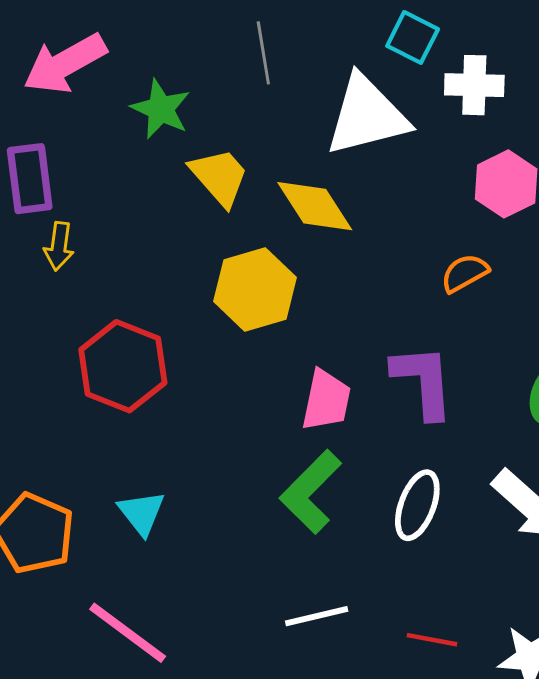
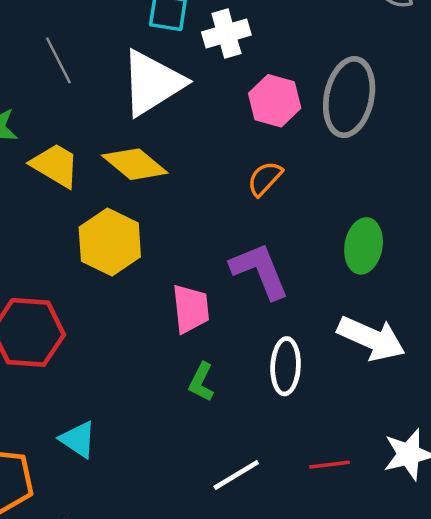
green L-shape: (311, 492) -> (201, 382), size x0.6

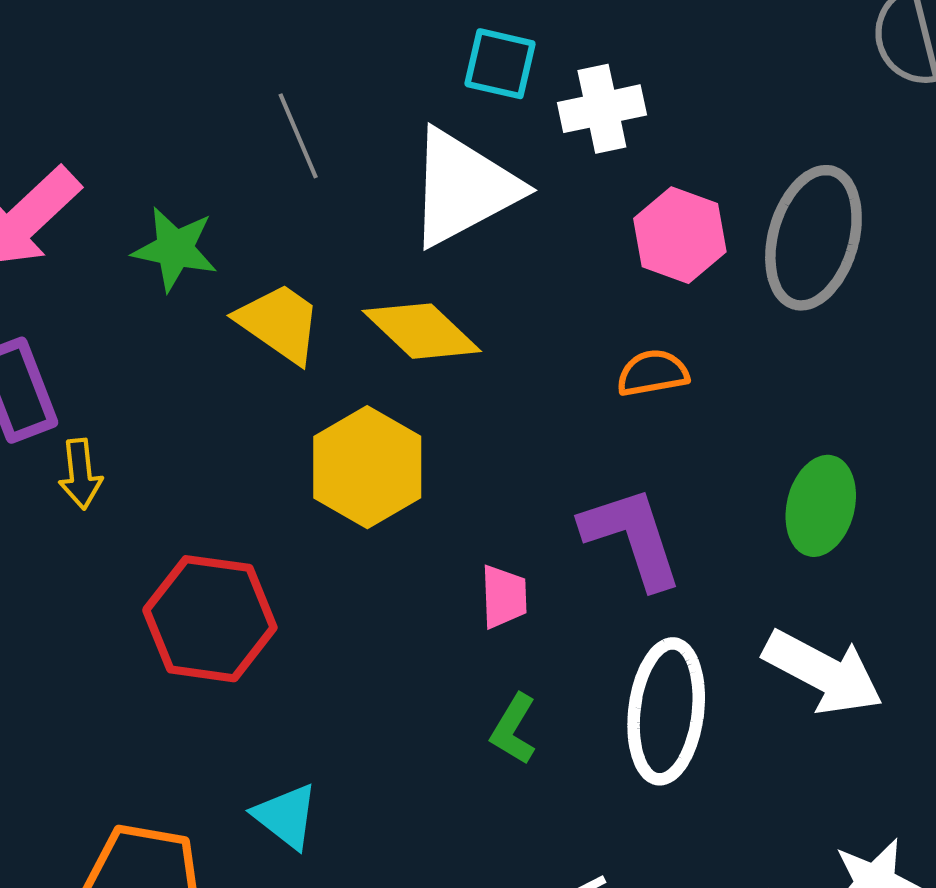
orange semicircle: (265, 179) -> (653, 373), turned 33
pink trapezoid: (191, 309) -> (504, 597), size x0.7
white ellipse: (286, 366) -> (666, 711), size x1.4

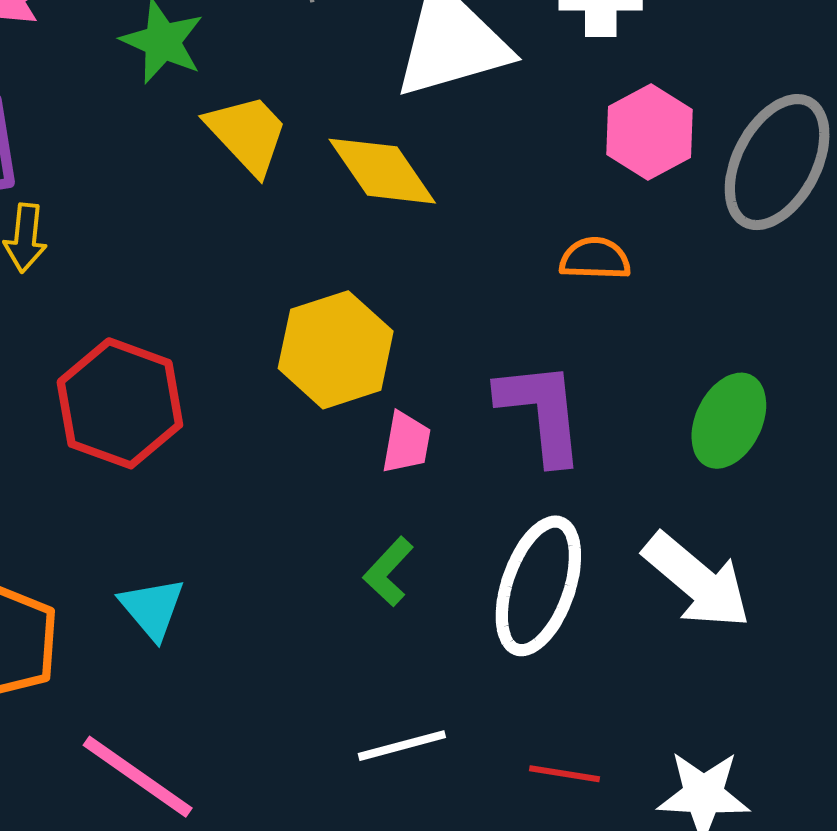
yellow hexagon: (367, 467) -> (336, 350), moved

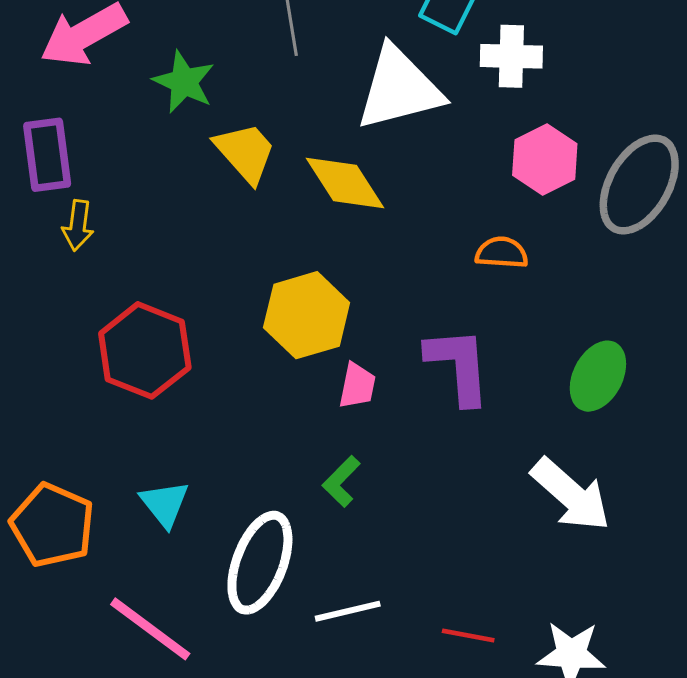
white ellipse: (538, 586) -> (260, 563), moved

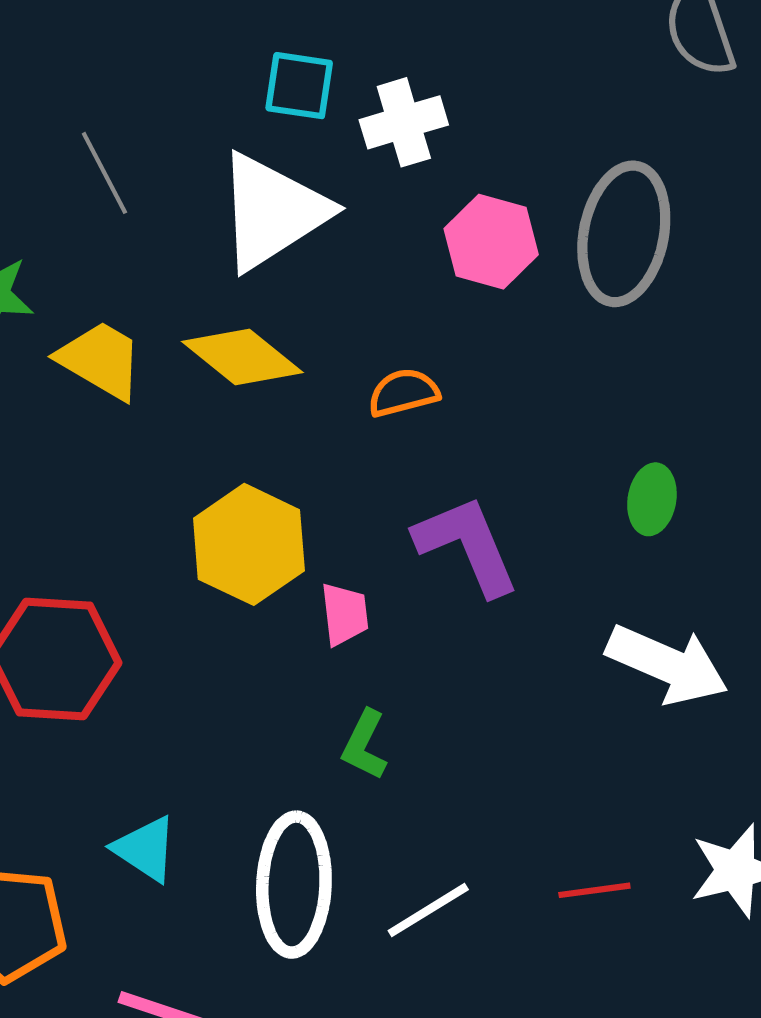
orange semicircle: (502, 253) -> (403, 393), moved
green ellipse: (598, 376) -> (652, 499), size x0.7

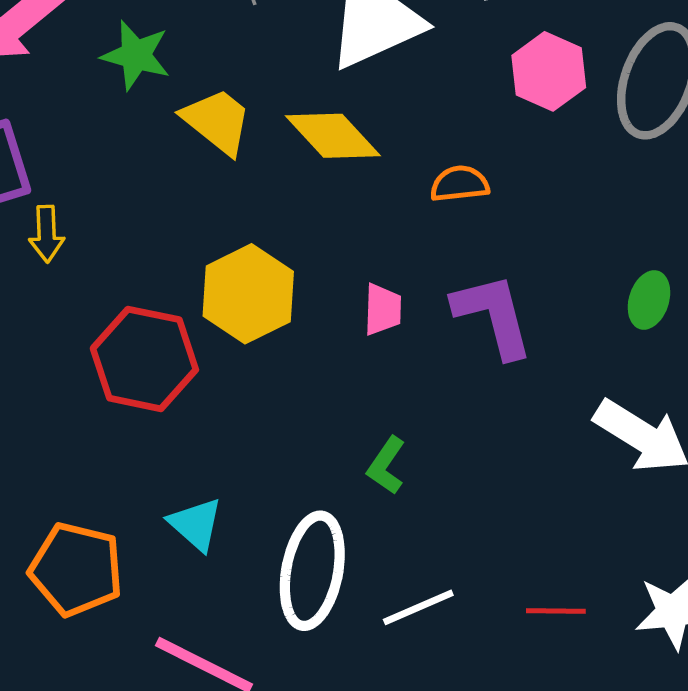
yellow hexagon: (249, 544) -> (248, 294), moved
pink trapezoid: (345, 614) -> (383, 309), moved

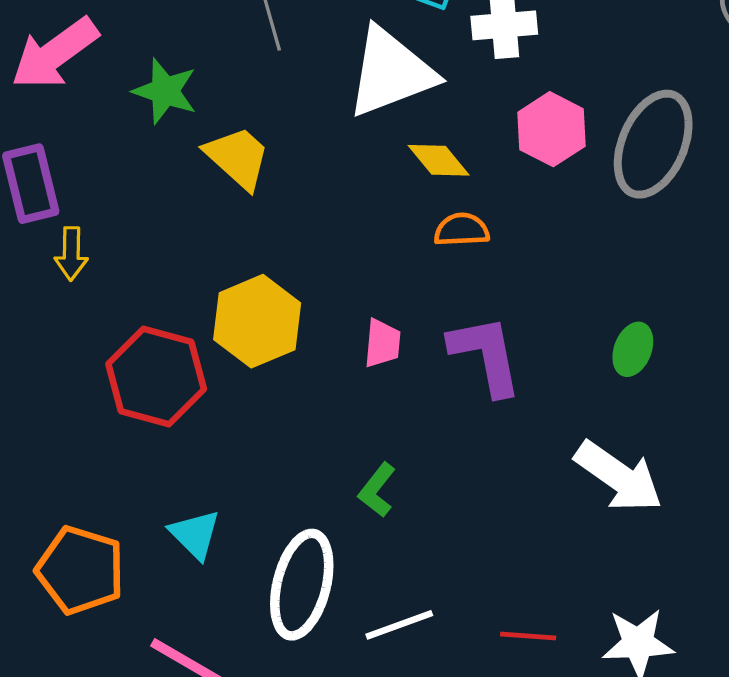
yellow diamond: (333, 136) -> (439, 160), moved, size x0.7

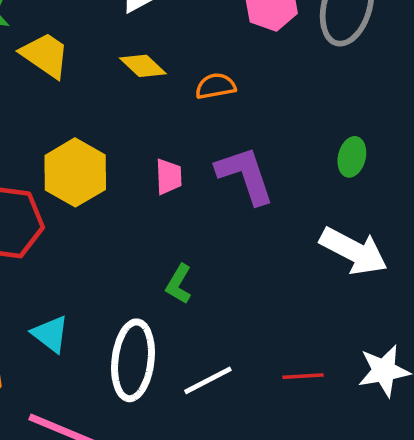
yellow diamond: (439, 160) -> (143, 66), moved

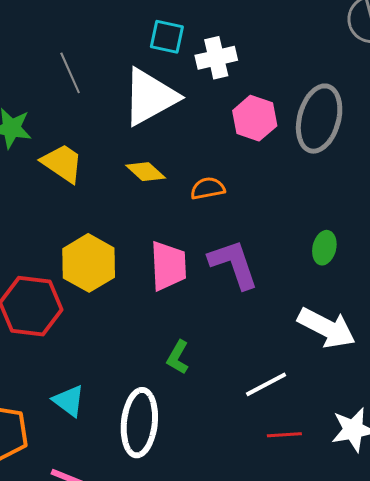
pink trapezoid: (169, 177) -> (168, 266), size x1.6
white line: (208, 380) -> (266, 384), moved

